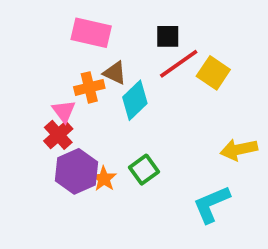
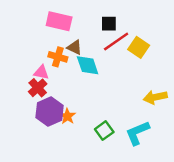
orange cross: (89, 87) -> (58, 57), turned 30
cyan diamond: (135, 100) -> (88, 65), turned -65
pink triangle: (64, 111) -> (41, 72), turned -42
green square: (144, 170) -> (104, 131), moved

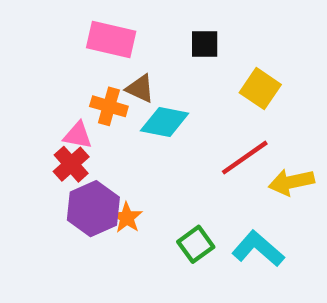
red line: (116, 41) -> (245, 158), moved
cyan diamond: (88, 65) -> (165, 122), turned -60
cyan L-shape: (137, 133) -> (258, 249), turned 64

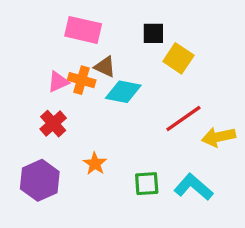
yellow square: (260, 89) -> (178, 58), moved
pink triangle: (78, 135) -> (58, 82), moved, turned -35
purple hexagon: (93, 209) -> (40, 180), moved
green square: (196, 244) -> (147, 184), turned 32

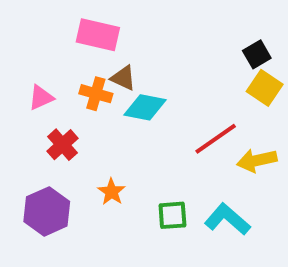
black square: (153, 33) -> (257, 54), moved, turned -30
yellow square: (178, 58) -> (265, 88), moved
pink triangle: (58, 82) -> (41, 98), moved

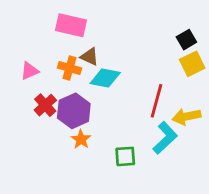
yellow square: (265, 88) -> (192, 64), turned 30
red line: (216, 139) -> (157, 101), turned -40
purple hexagon: (47, 211) -> (74, 111), moved
cyan L-shape: (227, 219) -> (165, 138), moved, turned 96

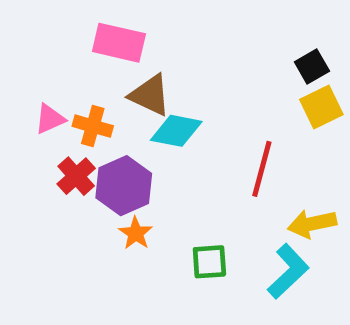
brown triangle: (89, 57) -> (150, 95), size x1.4
orange cross: (70, 68) -> (93, 126), moved
yellow arrow: (186, 117) -> (312, 224), moved
cyan L-shape: (165, 138) -> (288, 271), moved

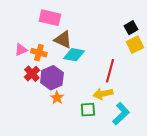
yellow arrow: (312, 224) -> (103, 94), moved

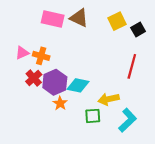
brown triangle: (63, 40) -> (79, 18), moved
yellow square: (135, 45) -> (117, 21), moved
cyan diamond: (74, 55) -> (78, 85), moved
red line: (110, 71) -> (132, 66), moved

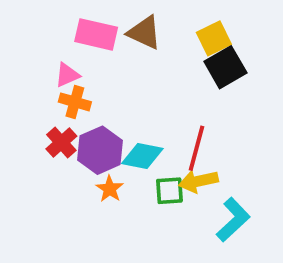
black square: (138, 30) -> (225, 67), moved, size x1.5
pink triangle: (22, 53) -> (67, 75), moved
red line: (132, 66) -> (196, 148), moved
green square: (93, 116) -> (169, 191), moved

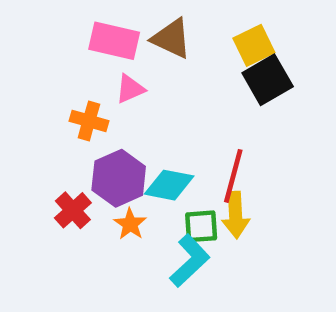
pink triangle: (67, 75) -> (130, 89), moved
red cross: (61, 143) -> (73, 210), moved
yellow arrow: (198, 181) -> (236, 215), turned -81
cyan L-shape: (233, 220) -> (190, 261), moved

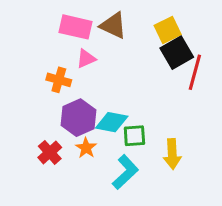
red line: (233, 176) -> (195, 72), moved
red cross: (73, 210) -> (50, 152), moved
yellow arrow: (236, 215) -> (172, 154), moved
green square: (201, 226) -> (134, 136), moved

